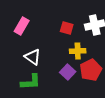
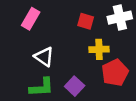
purple square: (68, 72) -> (75, 86), moved

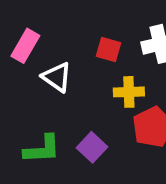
white triangle: (44, 57) -> (57, 77), moved

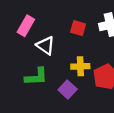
yellow cross: (129, 92) -> (80, 66), moved
green L-shape: (42, 149) -> (36, 77), moved

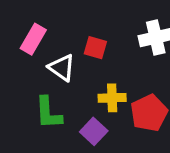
red square: (78, 28) -> (95, 48), moved
green L-shape: (36, 77) -> (48, 113), turned 90

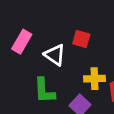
pink rectangle: (33, 39) -> (22, 42), moved

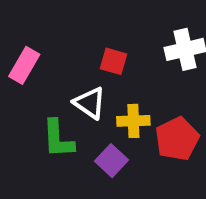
white triangle: (55, 55) -> (90, 103), moved

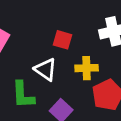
yellow cross: (133, 121) -> (87, 68), moved

